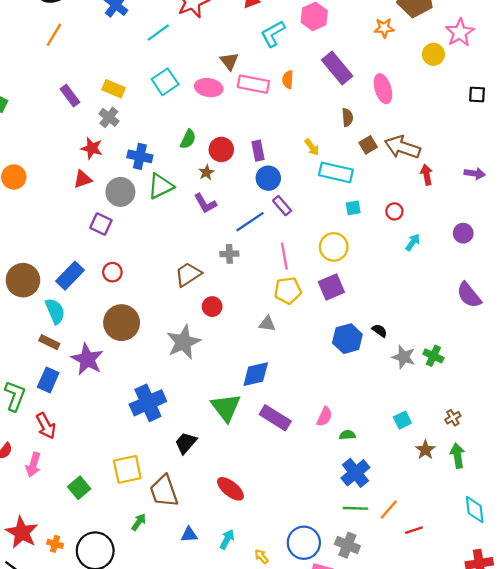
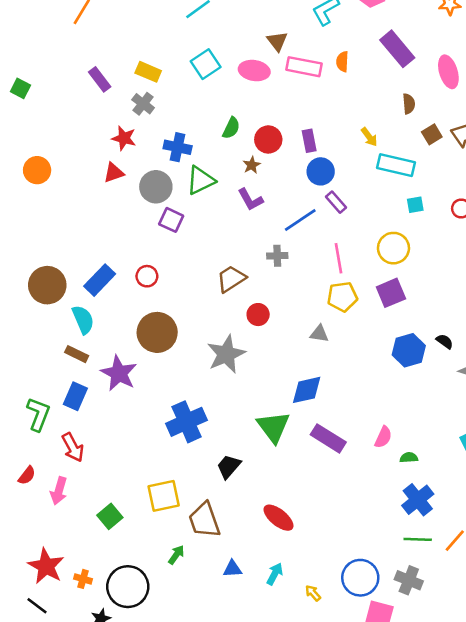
purple square: (101, 224) -> (171, 220), moved

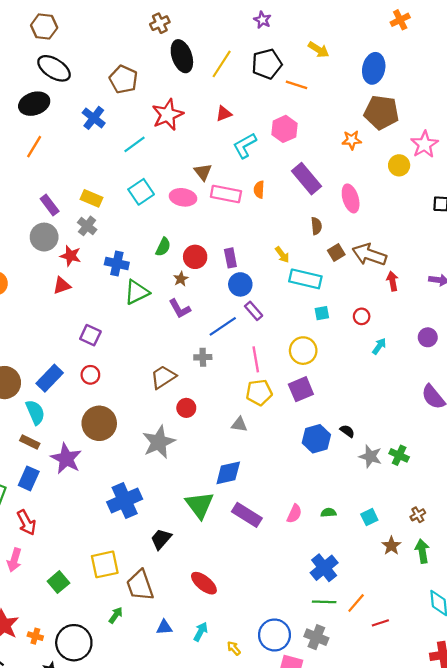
gray circle: (156, 187) -> (44, 237), moved
purple square: (171, 220) -> (90, 335), moved
green semicircle: (409, 458) -> (329, 513), moved

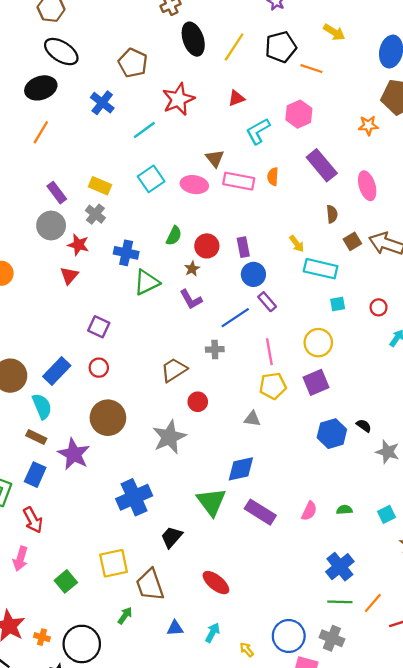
red triangle: (62, 286) -> (69, 276), turned -30

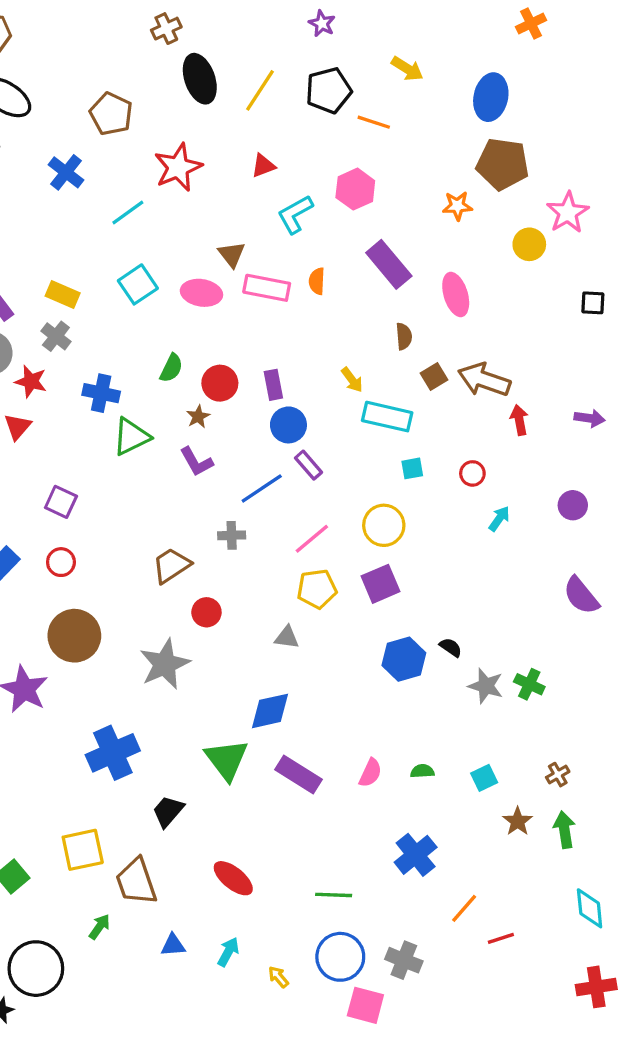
pink line: (269, 352) -> (312, 539), turned 60
green line: (340, 602) -> (334, 895), moved

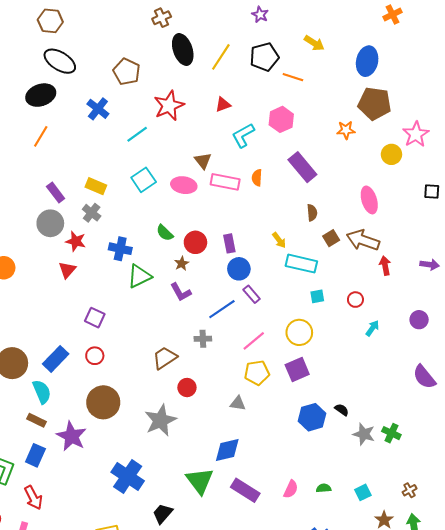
pink ellipse: (456, 294) -> (369, 200), moved
green semicircle: (171, 368) -> (165, 233), turned 108
blue cross: (113, 753) -> (128, 477), turned -32

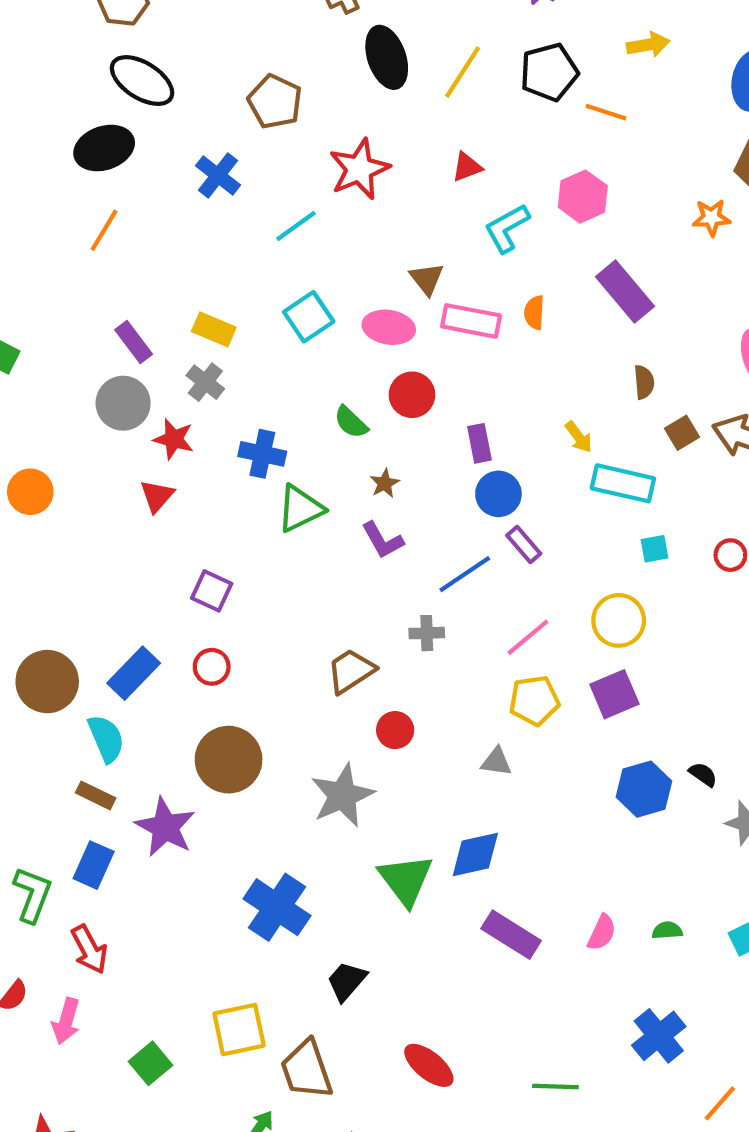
yellow arrow: (314, 43) -> (648, 45), turned -42
red circle: (195, 242) -> (412, 395), moved
green triangle: (200, 481) -> (406, 880), moved

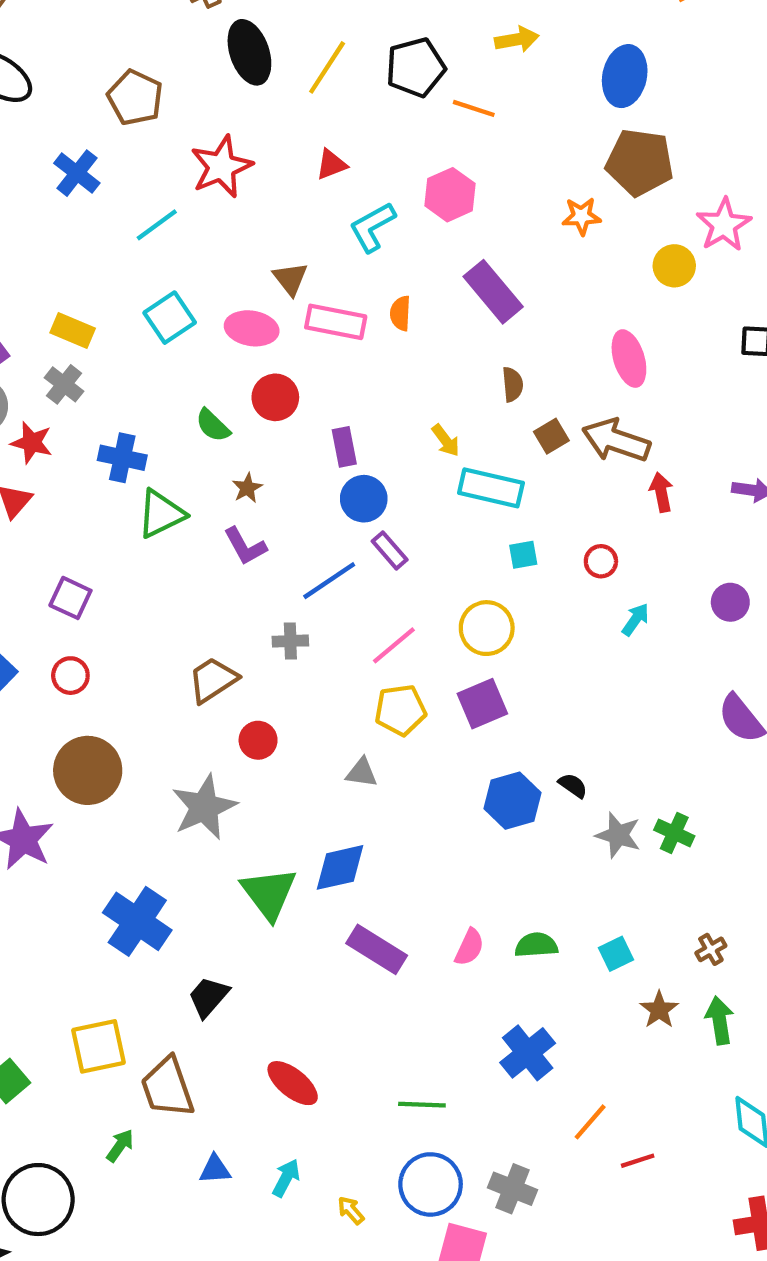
green semicircle: (667, 930) -> (536, 945), size x1.4

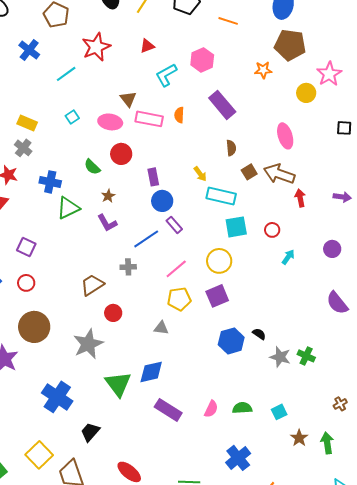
orange line: (474, 108) -> (228, 21), moved
cyan square: (170, 318) -> (72, 117), size x0.6
cyan square: (523, 555) -> (236, 227), size x1.6
brown cross: (711, 949) -> (340, 404), moved
yellow square: (98, 1046) -> (39, 455), turned -32

